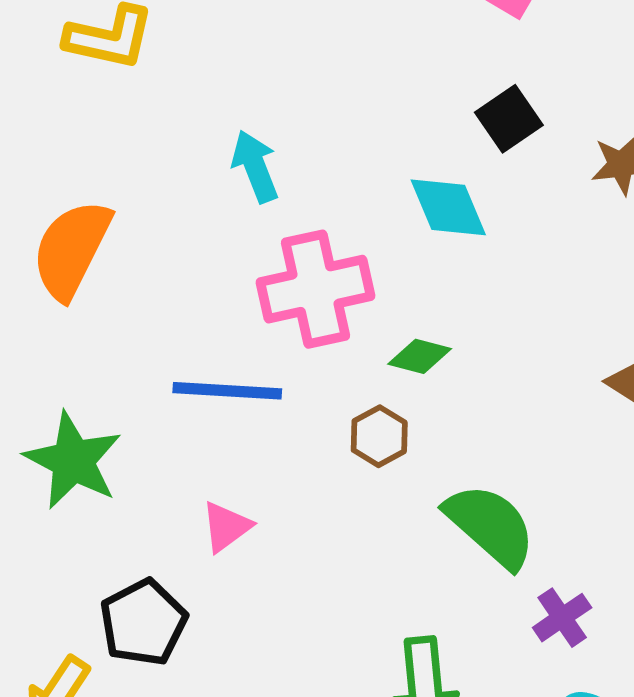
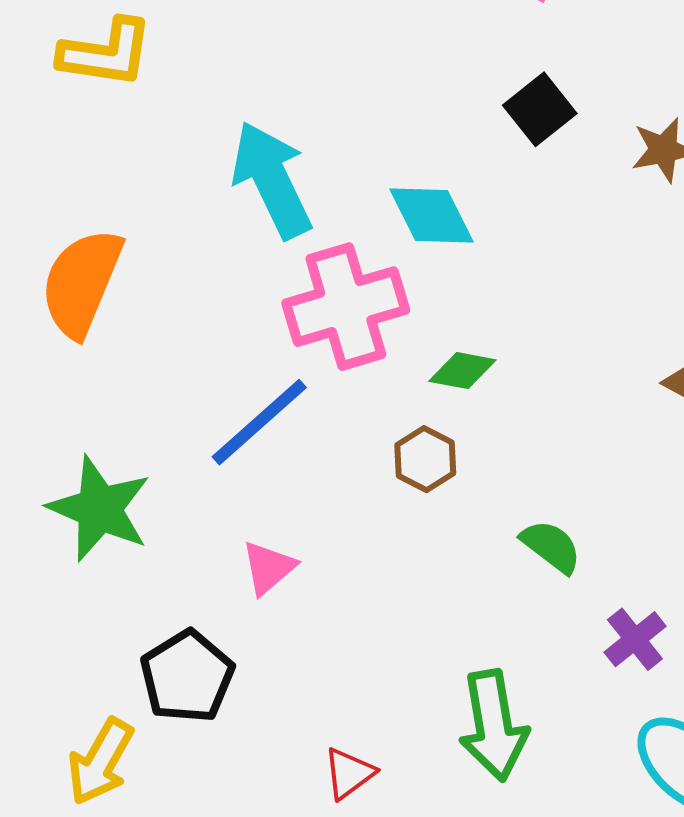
cyan arrow: (255, 166) -> (272, 180), size x1.5
cyan diamond: (448, 207) -> (432, 216), moved
blue line: (227, 391) -> (259, 422), turned -41
green semicircle: (490, 526) -> (551, 546), size x0.6

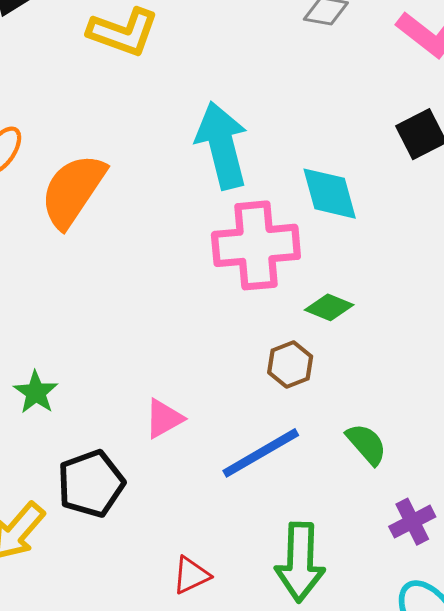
blue line: (259, 422) -> (261, 453), moved
green star: (99, 509) -> (36, 392), moved, size x0.6

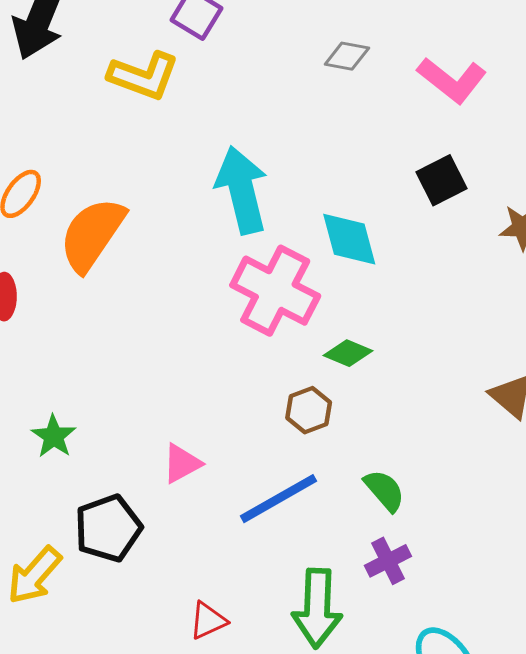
pink cross: (256, 245) -> (275, 291), turned 32
purple cross: (412, 522) -> (388, 561), moved

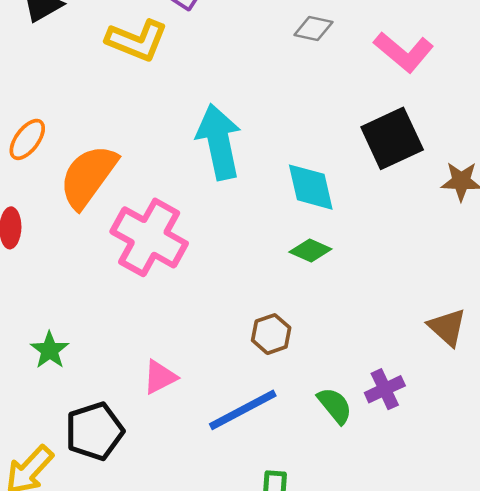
black square: (441, 180) -> (392, 138), size x1.4
pink cross: (275, 291) -> (149, 237), moved
green diamond: (348, 353) -> (310, 251), moved
purple cross: (388, 561) -> (385, 389), moved

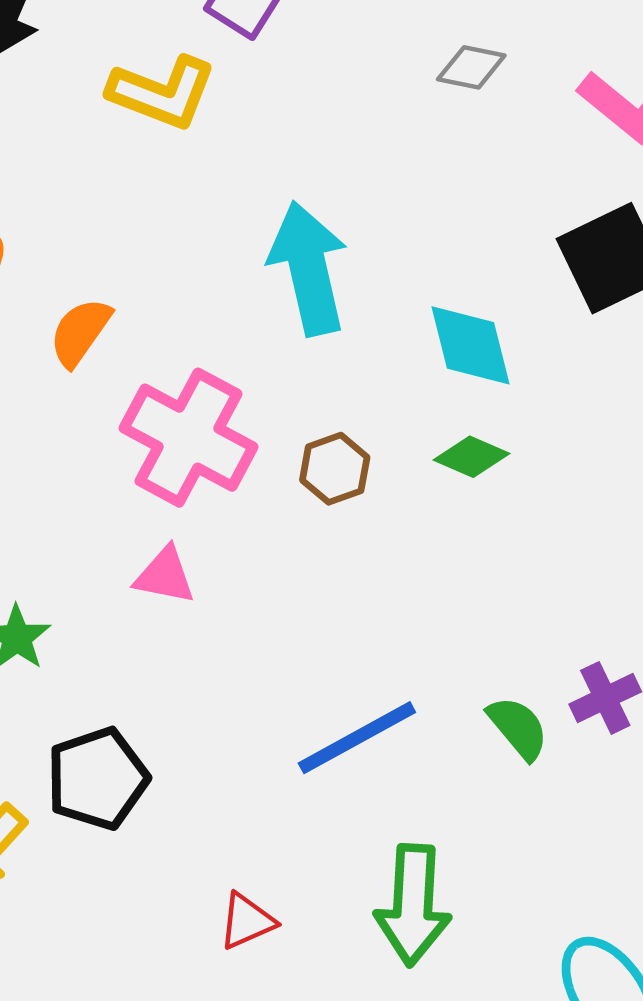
orange semicircle: (88, 176) -> (80, 332), size x0.6
brown hexagon: (271, 334) -> (335, 469), moved
pink triangle: (160, 377) -> (165, 576), moved, turned 39

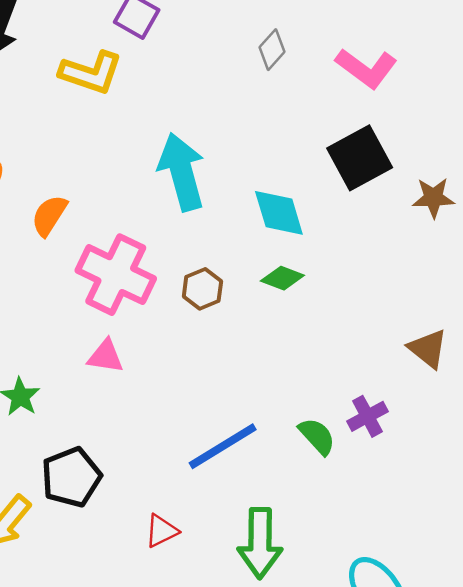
gray diamond: (471, 67) -> (272, 50), turned -57
red triangle: (247, 921) -> (161, 531), moved

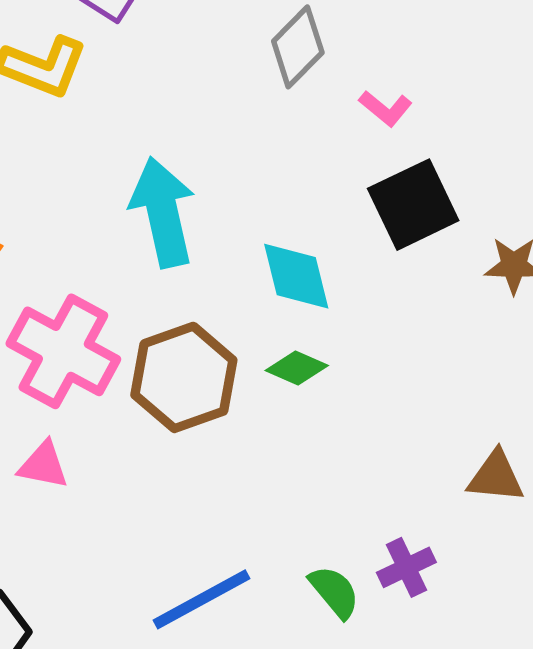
gray diamond: (272, 50) -> (298, 47), size x1.4
pink L-shape: (366, 68) -> (386, 108), moved, size x0.6
brown hexagon: (202, 289) -> (184, 377), size x1.8
brown triangle: (428, 349) -> (496, 477), turned -36

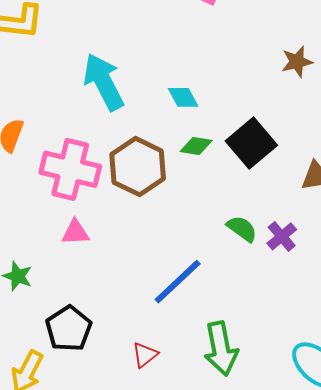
black square: (413, 205) -> (251, 143), moved
cyan diamond: (296, 276) -> (183, 97), size x0.7
green semicircle: (334, 592) -> (242, 229), moved

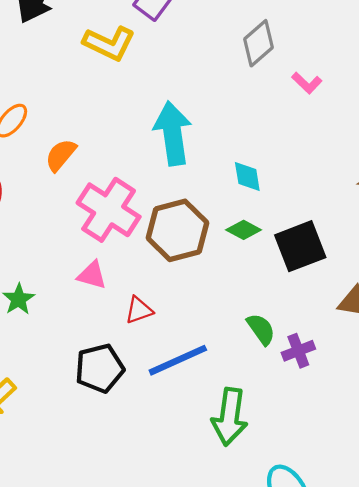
black pentagon: (69, 329) -> (100, 368), moved
green arrow: (221, 349) -> (230, 417), moved
red triangle: (145, 355) -> (139, 310), moved

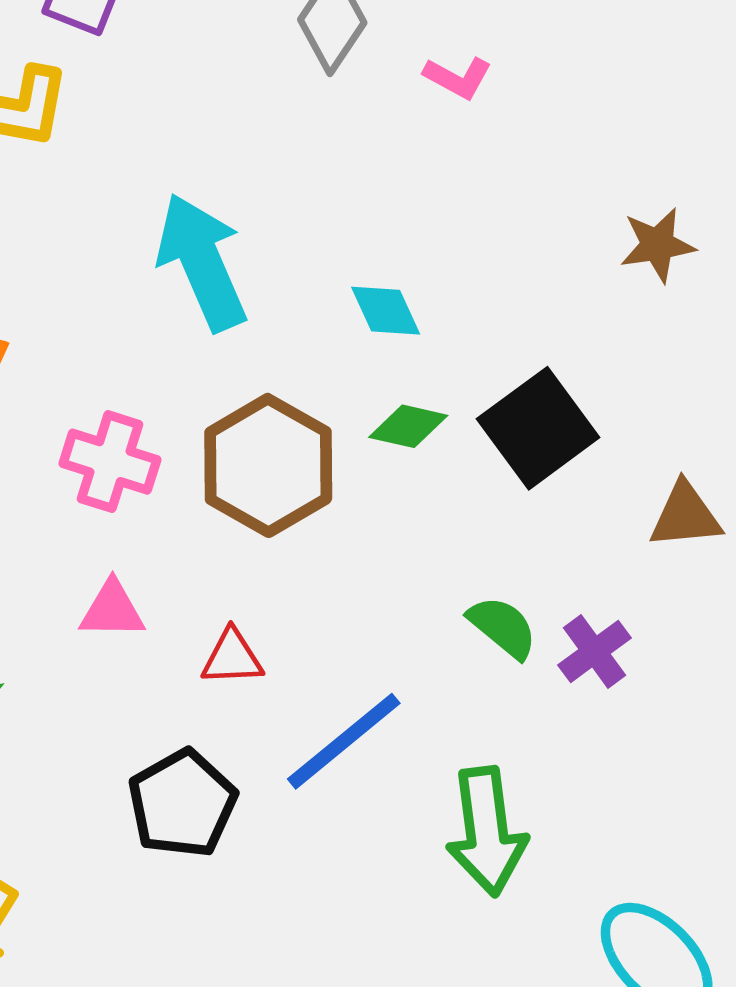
pink cross: (109, 210) -> (110, 462), size x0.7
red triangle: (139, 310) -> (232, 657), turned 32

